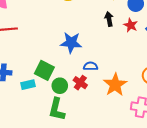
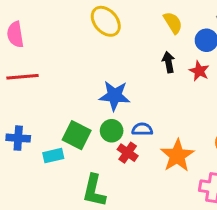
green circle: (60, 86) -> (112, 131), moved

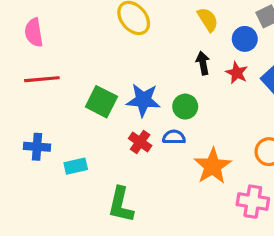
green circle: (112, 131) -> (185, 107), moved
green square: (77, 135) -> (101, 102), moved
red cross: (128, 153) -> (140, 142), moved

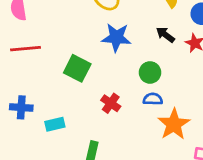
black arrow: (203, 63) -> (165, 35), turned -42
blue star: (143, 100) -> (116, 37), moved
blue semicircle: (174, 137) -> (153, 99), moved

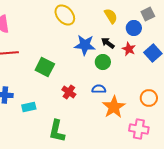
blue star: (116, 37) -> (85, 45), moved
green circle: (150, 72) -> (103, 62), moved

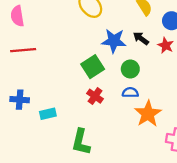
green circle: (103, 62) -> (130, 69), moved
green square: (45, 67) -> (93, 67), moved, turned 30

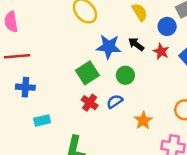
blue semicircle: (130, 93) -> (115, 101), moved, turned -35
blue cross: (20, 100) -> (25, 87), moved
orange star: (148, 114) -> (143, 121), size x0.7

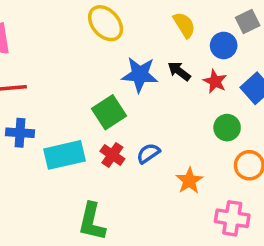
green circle: (125, 75) -> (227, 128), moved
cyan rectangle: (42, 121) -> (64, 155), moved, size x1.6

